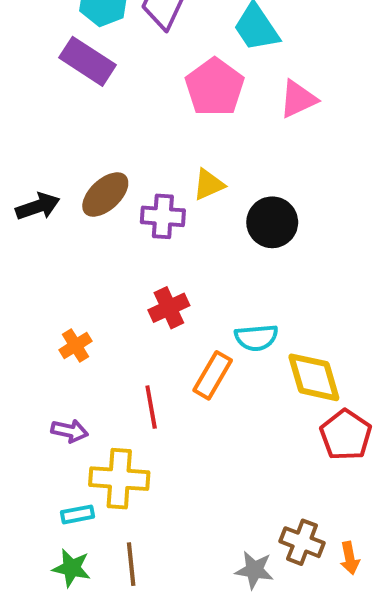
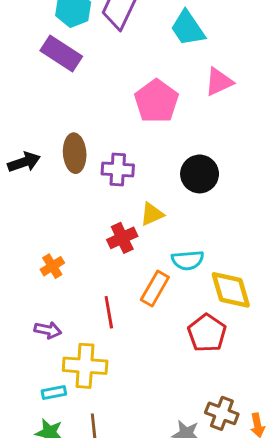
pink pentagon: (215, 87) -> (156, 101), moved
yellow triangle: (209, 185) -> (152, 214), moved
brown ellipse: (105, 194) -> (75, 153), turned -51
red pentagon: (346, 435) -> (207, 333), moved

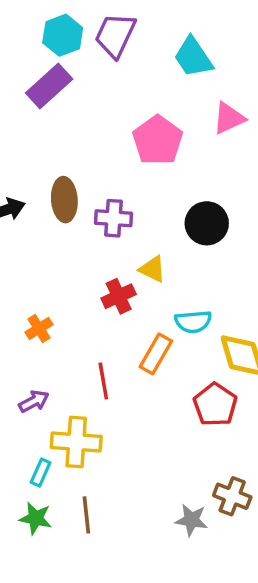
purple rectangle: (61, 54) -> (49, 86), turned -75
yellow triangle: (152, 214) -> (152, 269), turned 50
purple arrow: (48, 330) -> (34, 401), turned -40
cyan rectangle: (54, 393) -> (41, 473), turned -55

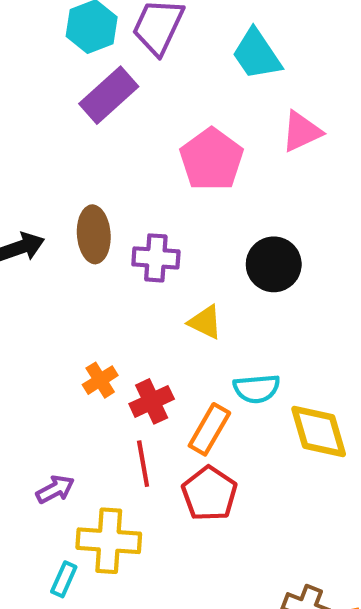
purple rectangle: (49, 86) -> (109, 95), moved
red cross: (119, 296) -> (152, 401), moved
orange cross: (39, 328) -> (100, 380), moved
red pentagon: (215, 405) -> (209, 494), moved

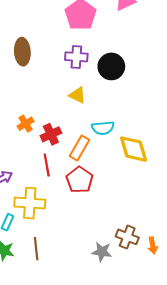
purple cross: (156, 258) -> (76, 57), moved

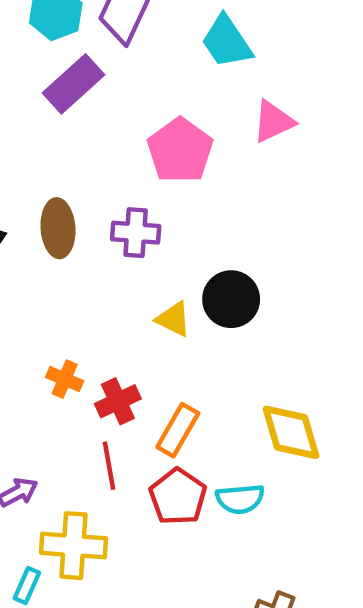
purple cross: (76, 57) -> (136, 233), moved
black circle: (111, 66) -> (231, 299), moved
orange cross: (26, 124) -> (65, 379), turned -35
cyan semicircle: (103, 128) -> (240, 499), moved

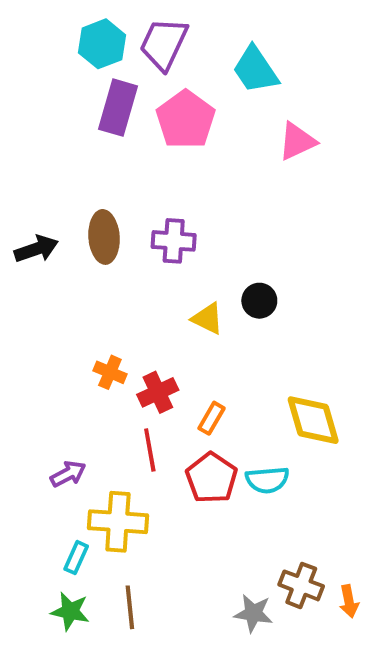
purple rectangle: (74, 84) -> (118, 108), turned -32
pink pentagon: (180, 150) -> (186, 119), moved
black circle: (231, 299) -> (259, 301), size x0.7
orange rectangle: (178, 430) -> (212, 418), size x0.7

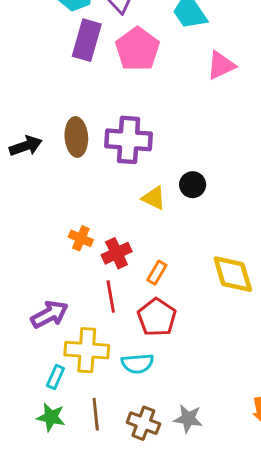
purple cross: (174, 241) -> (129, 140), size x1.4
purple arrow: (68, 474) -> (50, 314), size x1.4
cyan semicircle: (267, 480) -> (137, 364), moved
brown cross: (301, 585) -> (143, 423), moved

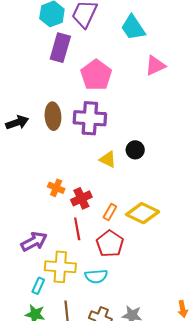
pink pentagon: (137, 49) -> (96, 75), moved
yellow diamond: (233, 274) -> (143, 213), moved, turned -48

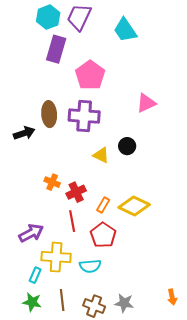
pink triangle: (155, 66) -> (146, 103), moved
black arrow: (17, 122) -> (24, 133), moved

